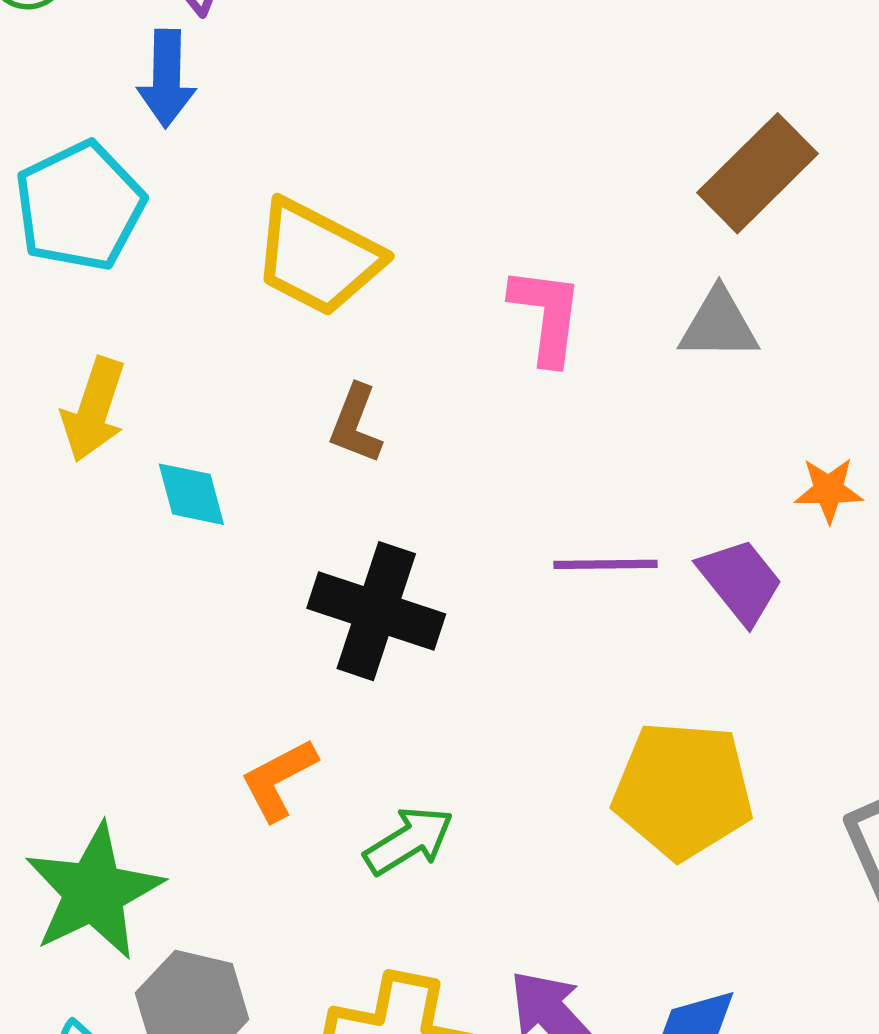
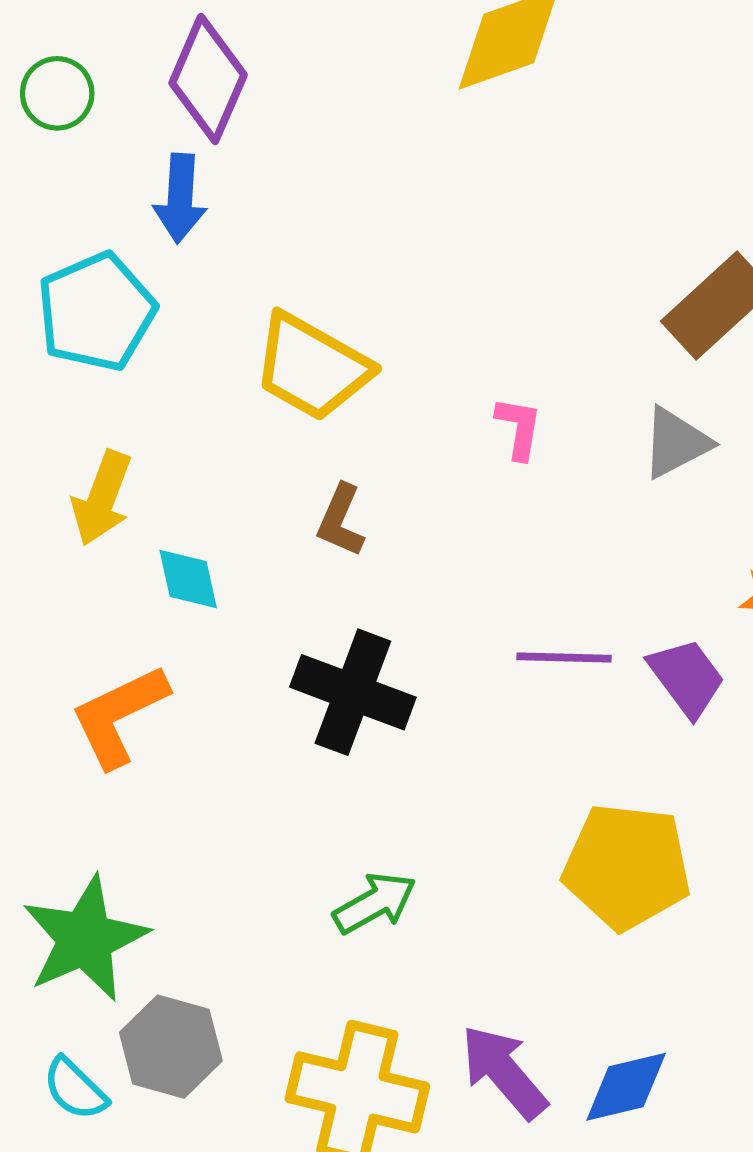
pink L-shape: (547, 315) -> (519, 428), size x0.7
gray triangle: (719, 325) -> (676, 443), turned -30
orange L-shape: (279, 780) -> (119, 716), moved, size x1.4

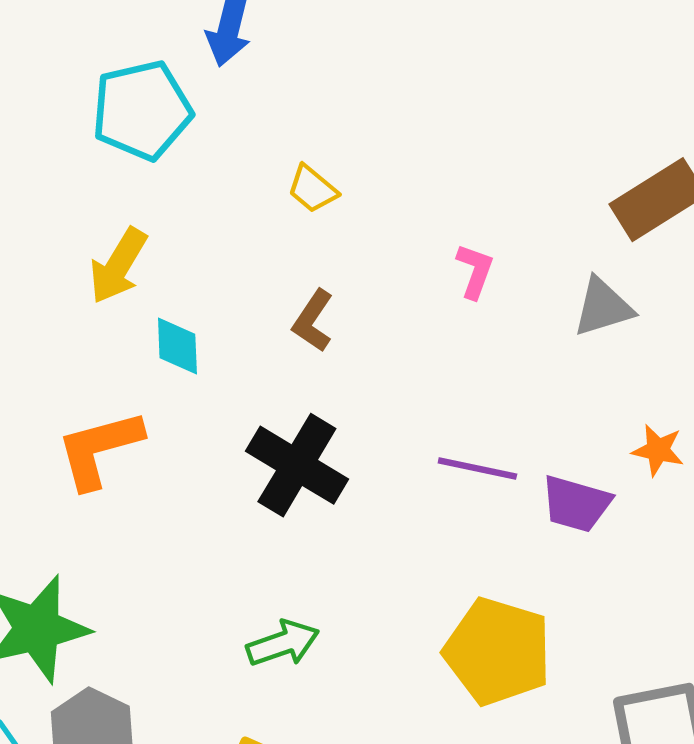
yellow trapezoid: (312, 367) -> (312, 189), size x0.5
purple trapezoid: (687, 678) -> (576, 504), turned 132

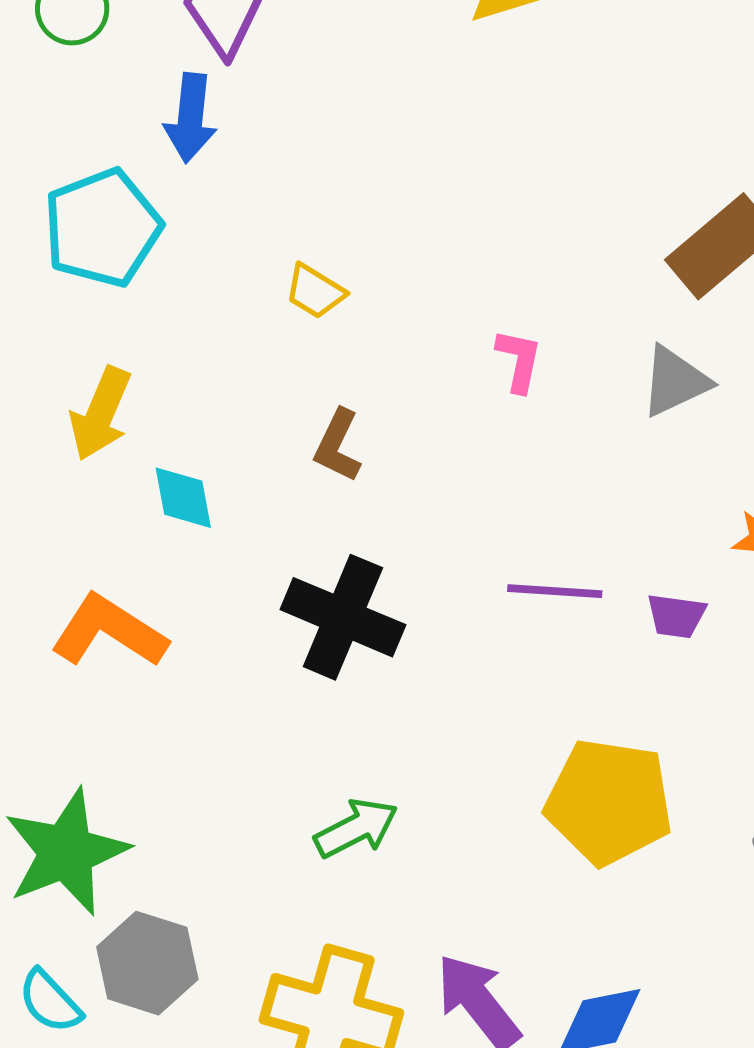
orange L-shape: (99, 449) -> (109, 631), turned 56
purple trapezoid: (576, 504) -> (676, 616), size x0.7

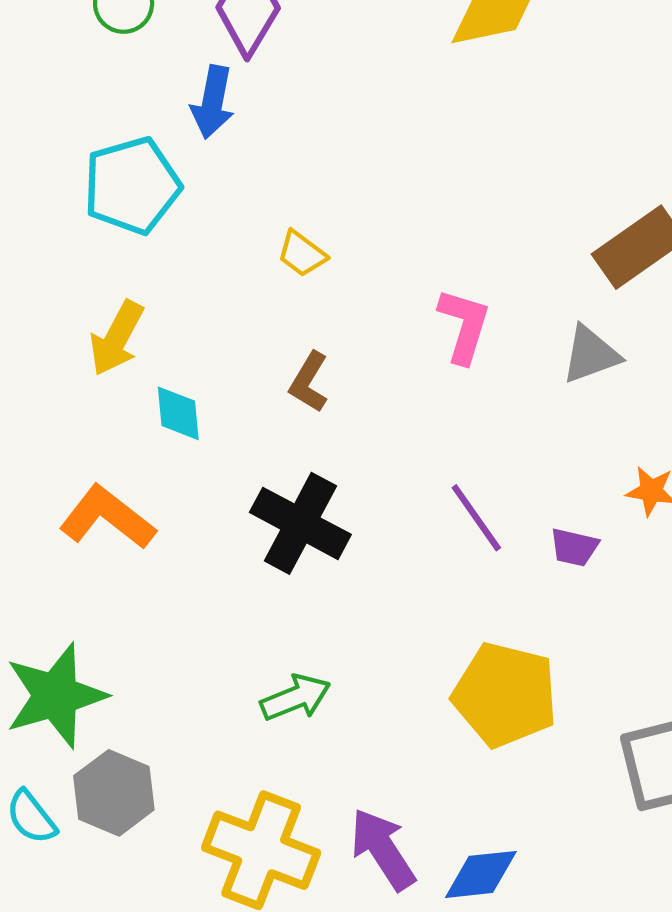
pink L-shape: (519, 360) -> (464, 326), size x1.4
purple line: (555, 591) -> (476, 518), turned 46

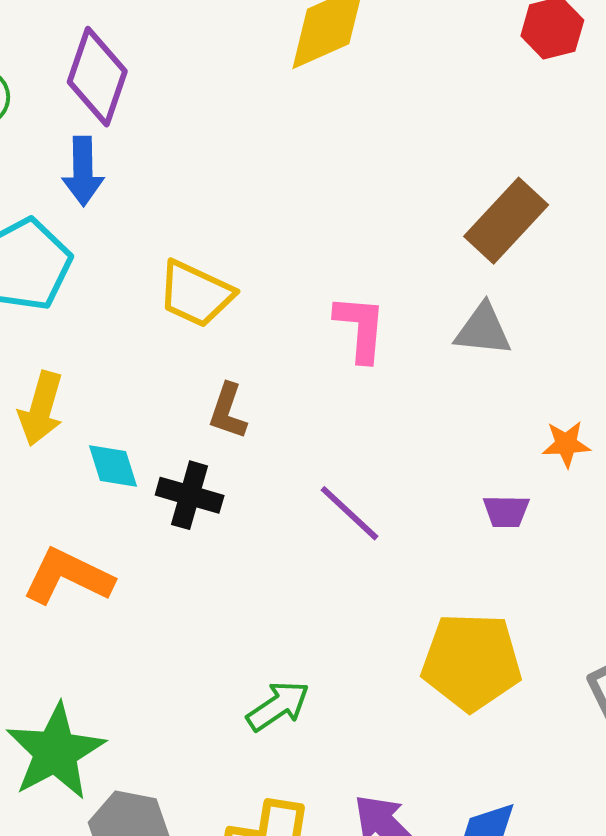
yellow trapezoid: (302, 254) -> (196, 294), size x1.6
gray triangle: (591, 355) -> (483, 330), turned 38
purple line: (476, 518) -> (349, 513), moved
black cross: (300, 523) -> (190, 495), moved, size x0.7

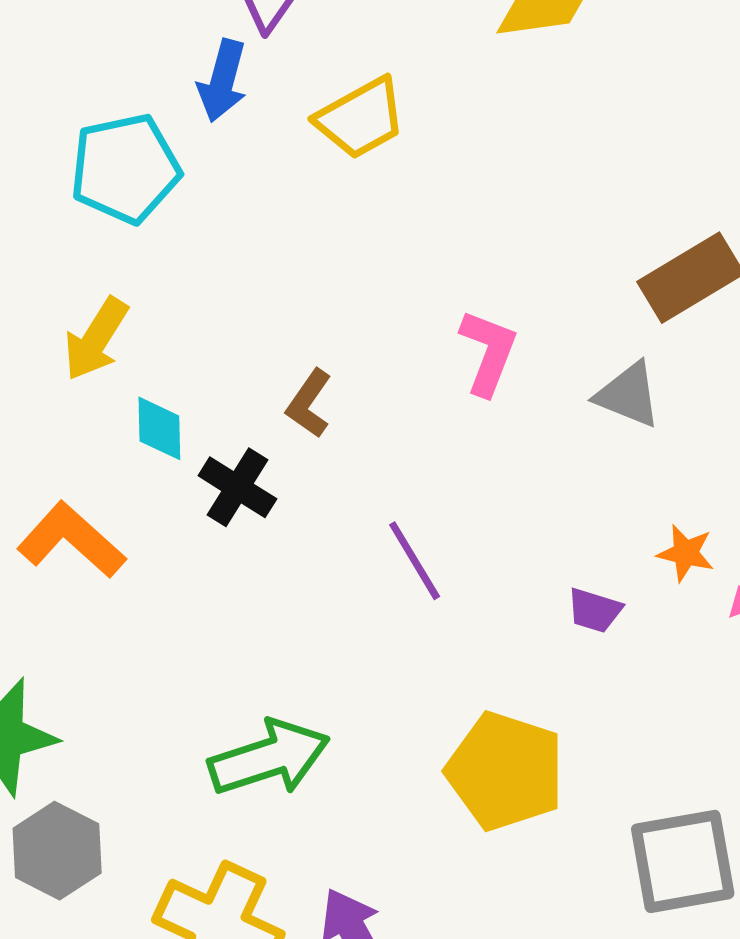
yellow trapezoid: (196, 294) -> (361, 118), moved, turned -70
green arrow: (278, 706) -> (269, 758), size x1.5

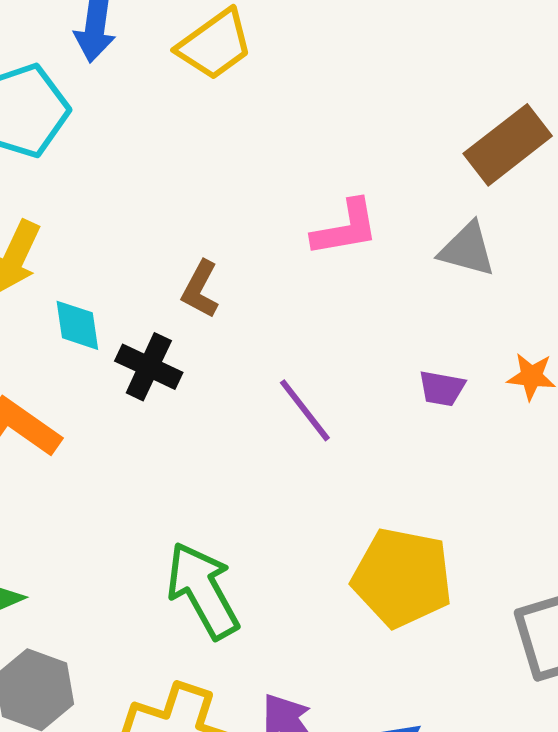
pink L-shape: (488, 352) -> (345, 228), turned 66
purple trapezoid: (595, 610) -> (442, 388), moved
green arrow: (269, 758) -> (203, 590), turned -94

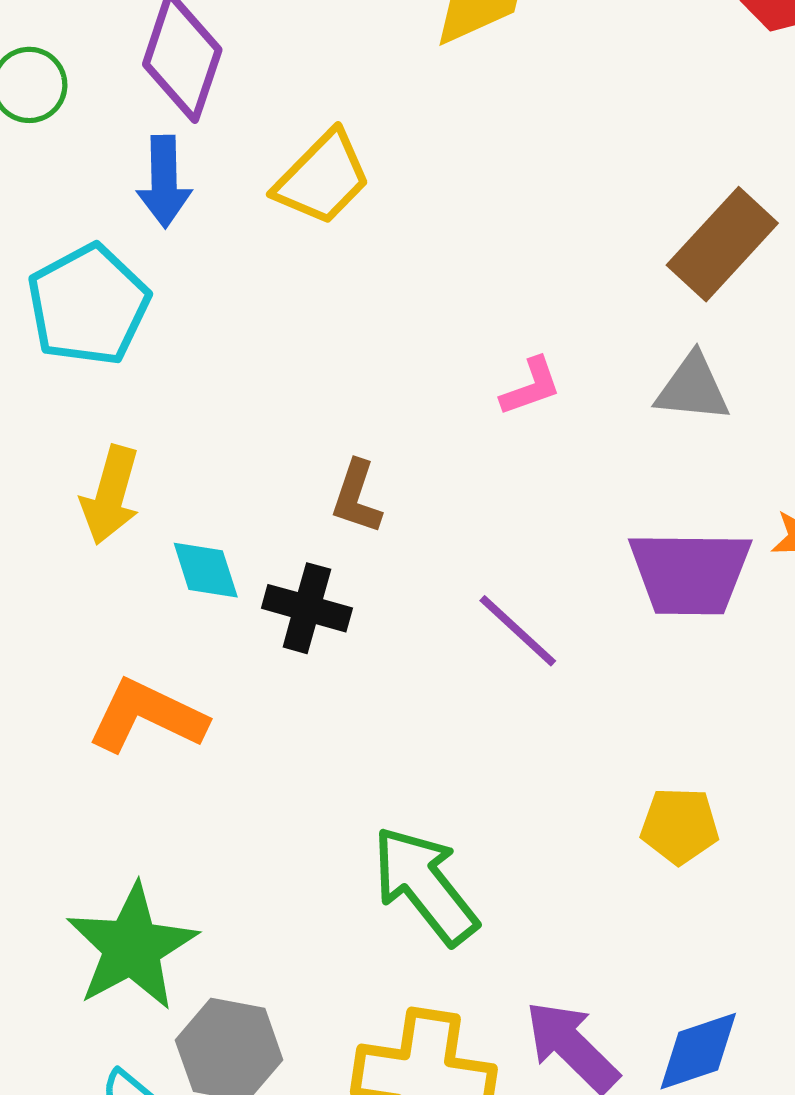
pink L-shape: (345, 228) -> (531, 387), size x0.7
purple trapezoid: (442, 388) -> (690, 573), size x2.0
yellow pentagon: (402, 578) -> (680, 826), size x0.6

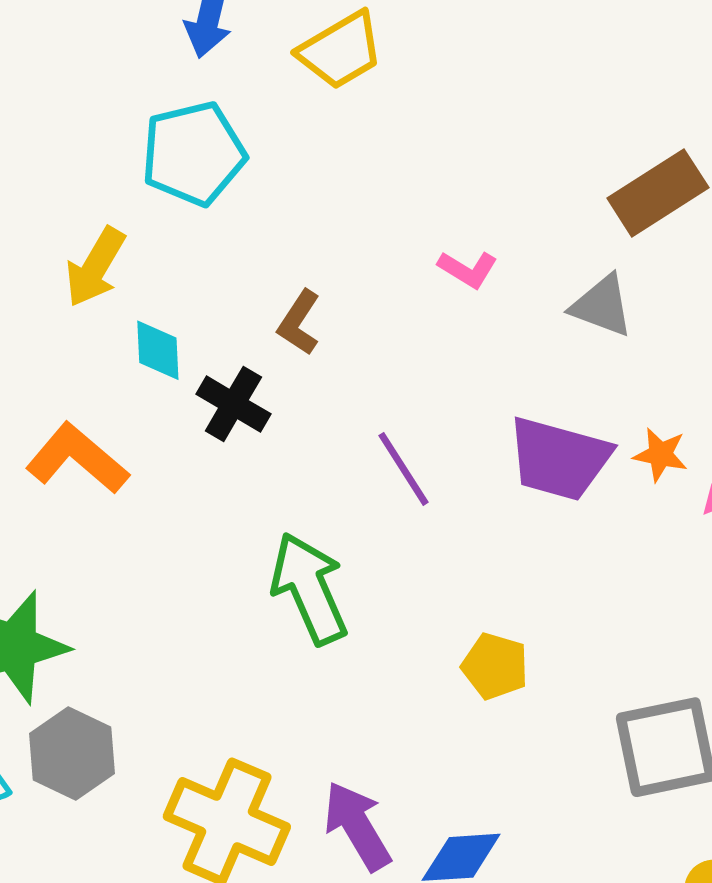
cyan pentagon: (88, 305) -> (193, 154), moved
pink L-shape: (531, 387) -> (468, 269), turned 36
green arrow: (425, 885) -> (309, 588), moved

